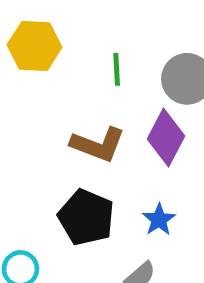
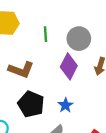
brown L-shape: (98, 145) -> (21, 70), moved

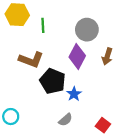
green line: (45, 34) -> (43, 25), moved
black pentagon: (31, 104) -> (53, 81), moved

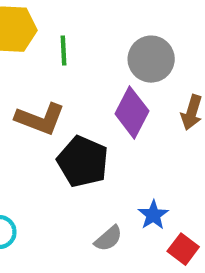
blue star: (74, 94) -> (153, 215), moved

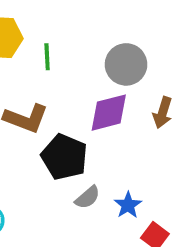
purple diamond: (132, 112) -> (109, 113), turned 48
gray semicircle: (108, 238) -> (87, 197), moved

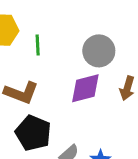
black pentagon: (64, 157) -> (33, 133), moved

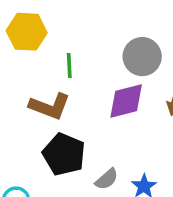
green line: (38, 45) -> (69, 65), moved

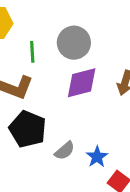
gray circle: (142, 57) -> (74, 43), moved

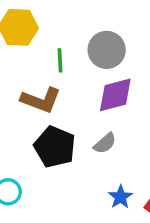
gray semicircle: (65, 151) -> (105, 143), moved
blue star: (97, 157) -> (120, 197), moved

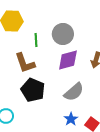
brown L-shape: (41, 100) -> (25, 63), turned 50
gray semicircle: (105, 143) -> (74, 92), moved, size x1.5

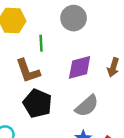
gray circle: (63, 34) -> (74, 18), moved

